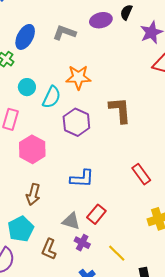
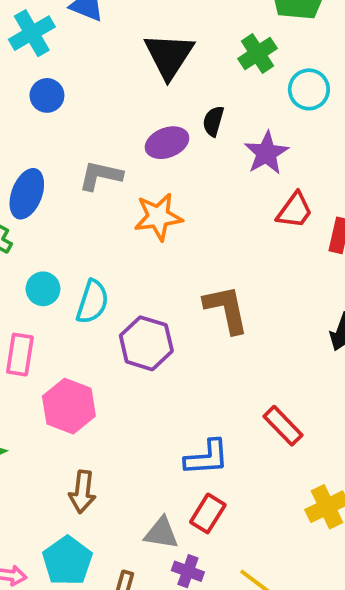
orange star: (78, 77) -> (158, 217), moved
blue L-shape: (82, 179) -> (207, 458), moved

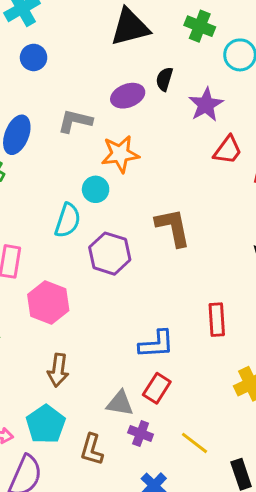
green cross: (257, 54) -> (200, 26), turned -36
black triangle: (169, 56) -> (130, 27), turned 42
cyan circle: (43, 289) -> (96, 189), moved
red rectangle: (283, 426) -> (217, 320), turned 40

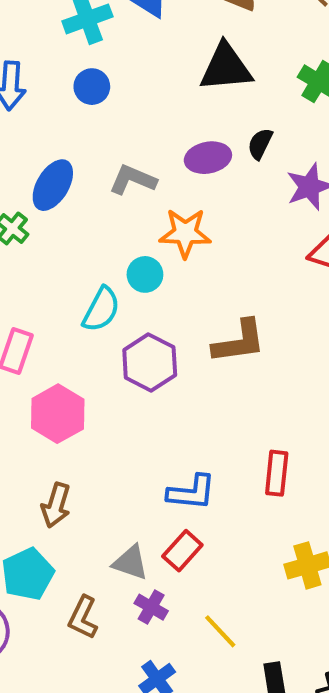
brown L-shape: (173, 227) -> (239, 342), turned 84

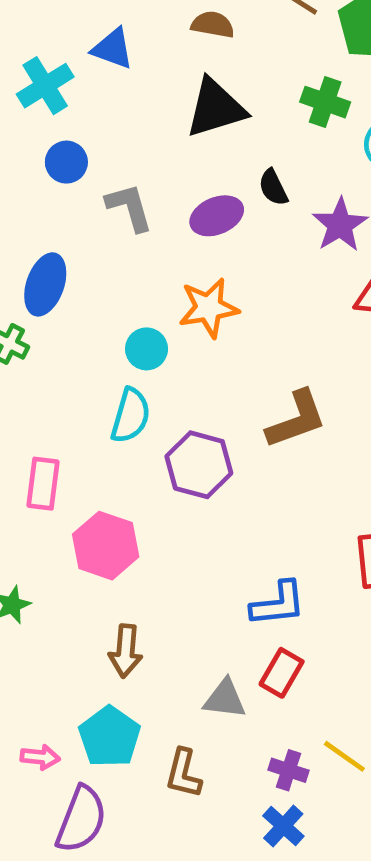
black semicircle: (260, 144) -> (273, 187), turned -40
gray L-shape: (133, 180) -> (129, 207), moved, turned 63
cyan circle: (145, 274) -> (147, 349), moved
purple cross: (151, 607) -> (289, 770), moved

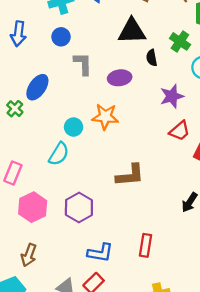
black semicircle: (273, 187) -> (152, 58), moved
purple hexagon: (199, 465) -> (79, 208), moved

